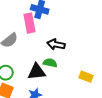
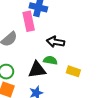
yellow rectangle: (86, 77) -> (73, 71), moved

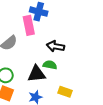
yellow rectangle: (73, 71) -> (65, 92), moved

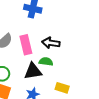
pink rectangle: (29, 25) -> (26, 45), moved

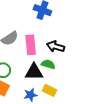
yellow rectangle: (62, 88) -> (50, 90), moved

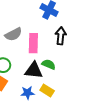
black arrow: (56, 47) -> (61, 36), moved, turned 72

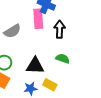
pink rectangle: (33, 43) -> (38, 19), moved
green semicircle: (49, 64) -> (63, 59), moved

